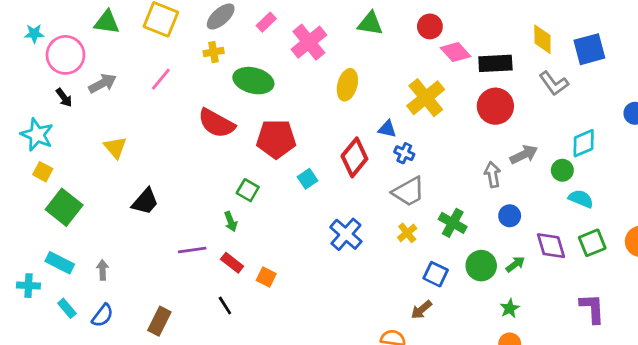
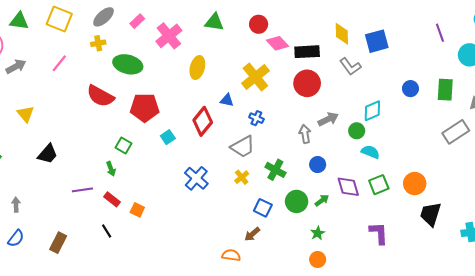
blue cross: (404, 153) -> (256, 118), moved

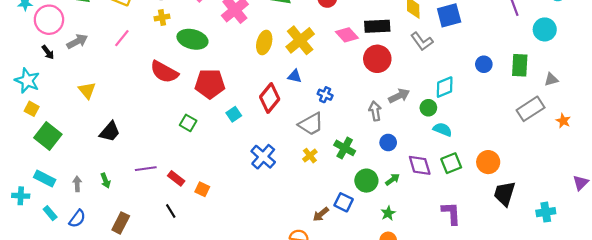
pink diamond: (278, 43) -> (347, 35), moved
yellow cross: (255, 77) -> (300, 40), moved
green arrow: (111, 169) -> (106, 181), moved
blue square: (263, 208) -> (344, 202), moved

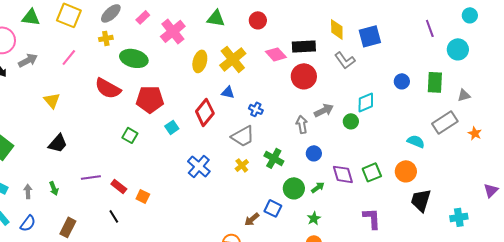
yellow triangle: (87, 90) -> (52, 100), moved
cyan semicircle: (443, 129) -> (416, 141), moved

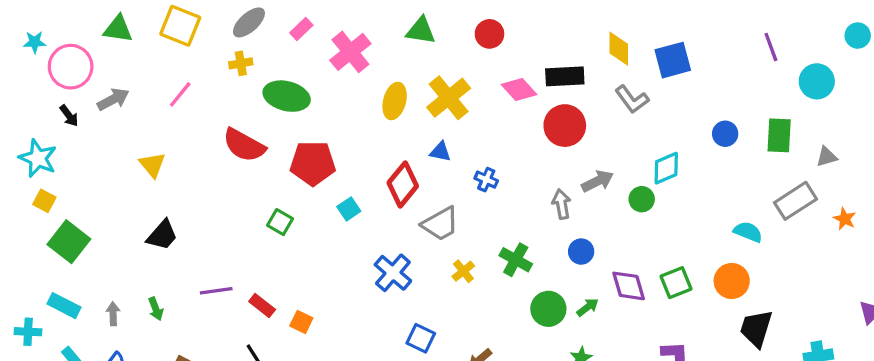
cyan circle: (470, 15) -> (858, 36), moved
gray trapezoid: (243, 136) -> (440, 224), moved
blue square: (273, 208) -> (421, 338), moved

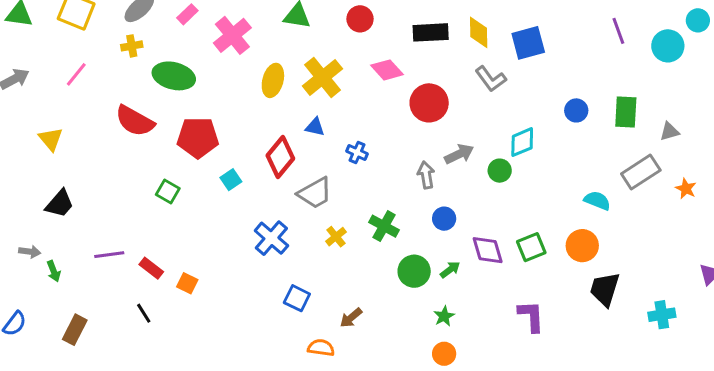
black rectangle: (565, 76) -> (431, 32), moved
cyan circle: (817, 81) -> (668, 46), moved
gray arrow: (113, 314) -> (30, 252), moved, turned 100

